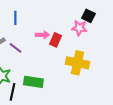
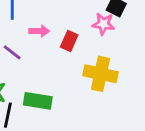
pink arrow: (42, 35) -> (39, 31), moved

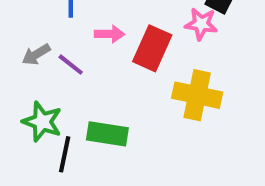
red rectangle: (69, 41) -> (152, 48), size x1.5

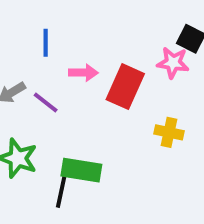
yellow cross: (197, 95) -> (169, 132), size x0.6
black line: (65, 154) -> (61, 190), moved

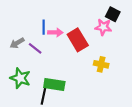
blue line: (46, 43) -> (44, 27), moved
red rectangle: (125, 87) -> (78, 40), turned -55

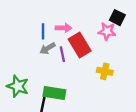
pink arrow: (55, 32) -> (64, 28), moved
gray arrow: (17, 43) -> (48, 48), moved
purple line: (35, 48) -> (62, 54), moved, turned 40

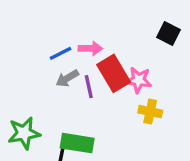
blue line: (43, 31) -> (61, 53), turned 63
pink star: (107, 31) -> (139, 80), moved
green star: (18, 86) -> (24, 133), turned -30

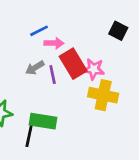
blue line: (61, 53) -> (39, 31), moved
yellow cross: (150, 112) -> (103, 95), size x1.5

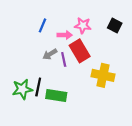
blue line: (39, 31) -> (42, 25), moved, turned -40
pink star: (94, 69) -> (83, 25), moved
black line: (29, 135) -> (38, 87), moved

